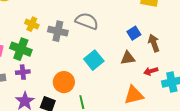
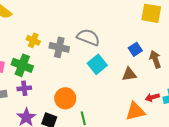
cyan square: (94, 60) -> (97, 64), moved
red arrow: (151, 71) -> (152, 97), moved

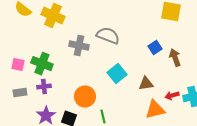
yellow cross: (33, 40) -> (53, 16), moved, size x1.6
cyan square: (97, 64) -> (117, 74), moved
brown triangle: (129, 74) -> (146, 84), moved

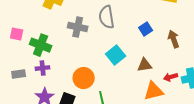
gray semicircle: (108, 36) -> (107, 17), turned -120
blue square: (155, 48) -> (146, 29), moved
pink square: (18, 65) -> (17, 34), moved

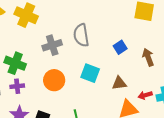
gray cross: (78, 27) -> (52, 45), turned -30
cyan square: (116, 55) -> (90, 73), turned -30
orange circle: (84, 78) -> (54, 80), moved

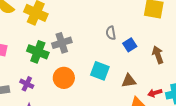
gray semicircle: (81, 35) -> (111, 33), moved, size x0.6
green cross: (15, 63) -> (38, 52), moved
purple cross: (17, 86) -> (27, 84), turned 32

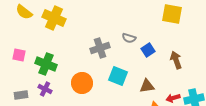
gray semicircle: (111, 33) -> (129, 38), turned -64
gray cross: (62, 43) -> (100, 48), moved
green cross: (38, 52) -> (46, 64), moved

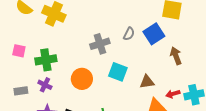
gray semicircle: (129, 38) -> (129, 34), turned -80
blue square: (148, 50) -> (154, 34), moved, size x1.5
green cross: (46, 64) -> (46, 60), turned -30

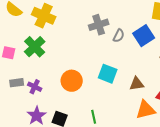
gray cross: (100, 44) -> (99, 25), moved
green cross: (46, 60) -> (35, 47), moved, turned -35
gray rectangle: (21, 91) -> (17, 83), moved

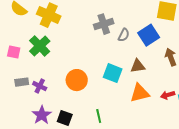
brown triangle: (137, 84) -> (138, 66), moved
orange triangle: (146, 110) -> (140, 93), moved

